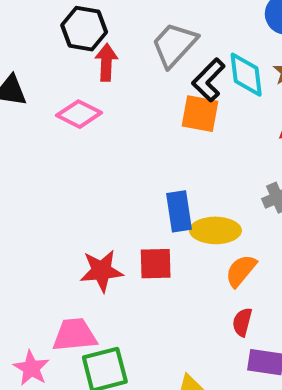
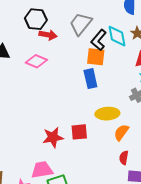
red arrow: (106, 62) -> (48, 35), turned 102
blue rectangle: (179, 211) -> (90, 79), moved

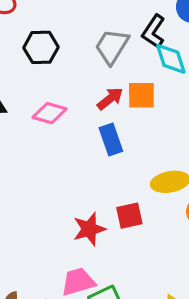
red arrow: (48, 35) -> (110, 99), moved, turned -42
black L-shape: (99, 40) -> (154, 31), moved
blue rectangle: (90, 79) -> (111, 140), moved

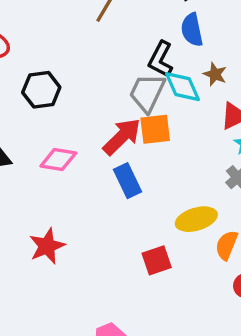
gray trapezoid: (112, 46) -> (147, 93), moved
red arrow: (110, 99) -> (122, 137), size x1.4
red star: (89, 229) -> (47, 246), moved

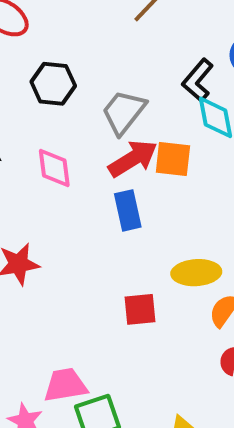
gray trapezoid: (147, 93) -> (124, 112), moved
pink diamond: (58, 160) -> (54, 168), turned 60

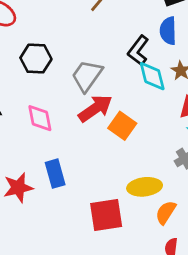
orange square: (173, 159) -> (122, 126), moved, turned 32
blue rectangle: (128, 210) -> (55, 174), moved
red square: (140, 309) -> (106, 215), size x1.4

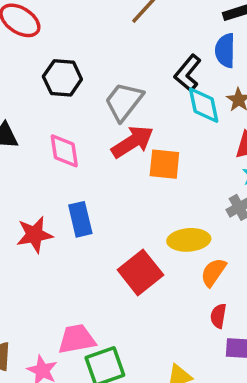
orange square: (122, 126) -> (164, 164), turned -32
red square: (106, 215) -> (140, 272), turned -32

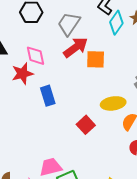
cyan diamond: (204, 105) -> (116, 23), turned 50
red star: (34, 235) -> (22, 74), moved
red square: (140, 272) -> (86, 125), size x0.7

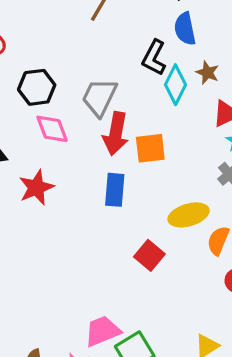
red arrow: (76, 47) -> (116, 134), turned 145
pink diamond: (35, 56) -> (52, 129), moved
blue rectangle: (48, 96) -> (115, 190), moved, turned 30

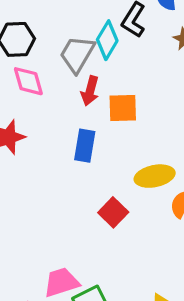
cyan diamond: (175, 85) -> (107, 40), moved
red arrow: (116, 134) -> (90, 91), size x0.7

